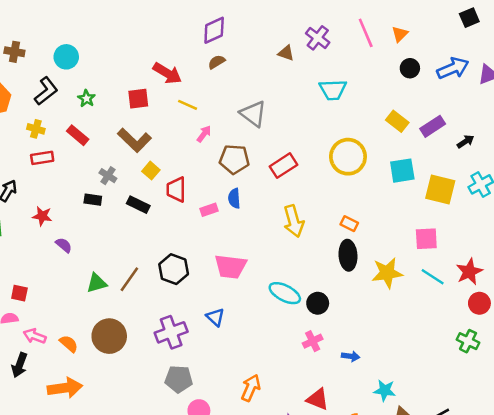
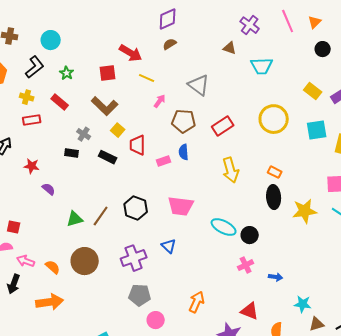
brown triangle: (286, 53) -> (230, 48), moved

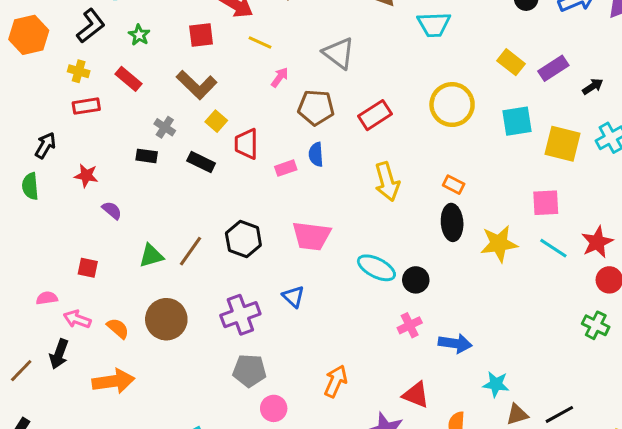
red square: (14, 227) -> (88, 268), moved
blue arrow: (276, 277) -> (455, 343), size x1.5

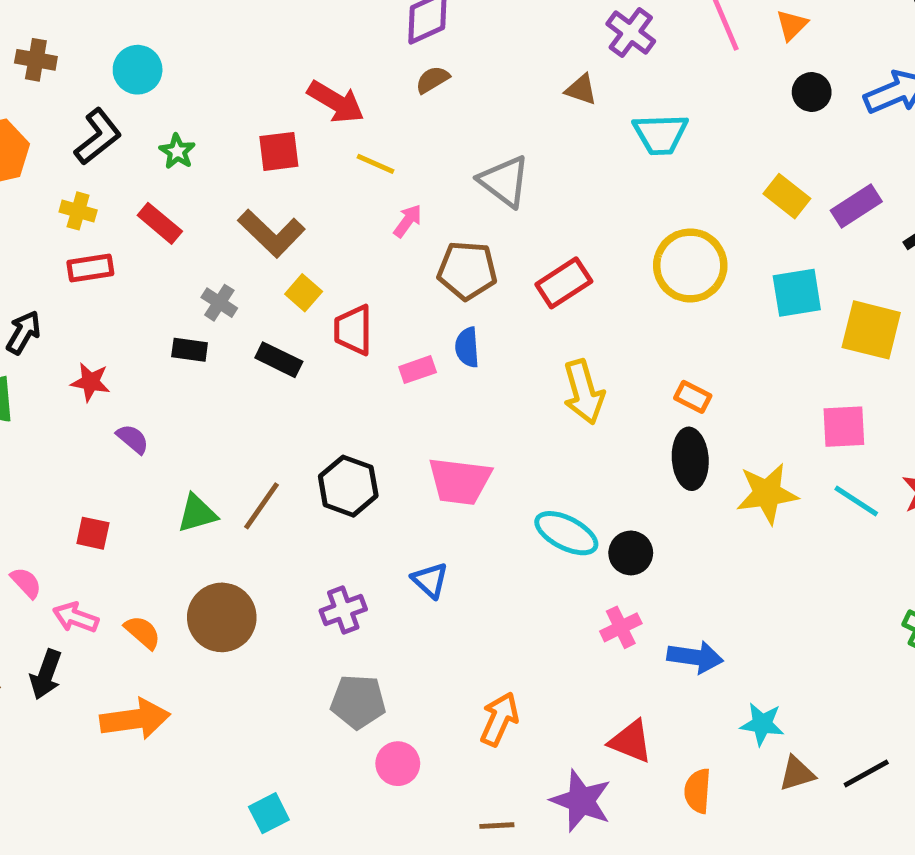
pink semicircle: (47, 298) -> (26, 583), turned 55
purple cross: (240, 315) -> (343, 610), size x0.7

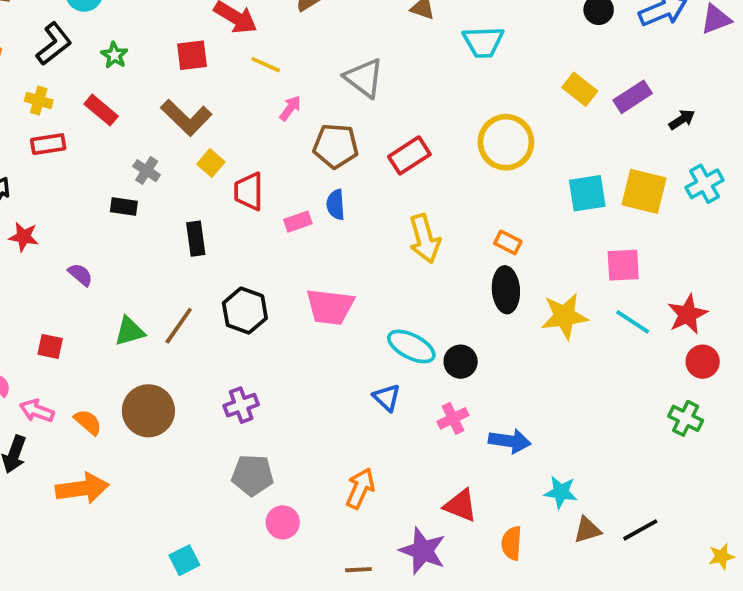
cyan square: (797, 293) -> (587, 193), moved
black rectangle: (279, 360) -> (196, 239), moved, turned 56
red star: (90, 382) -> (24, 237), moved
blue triangle: (430, 580) -> (387, 398), moved

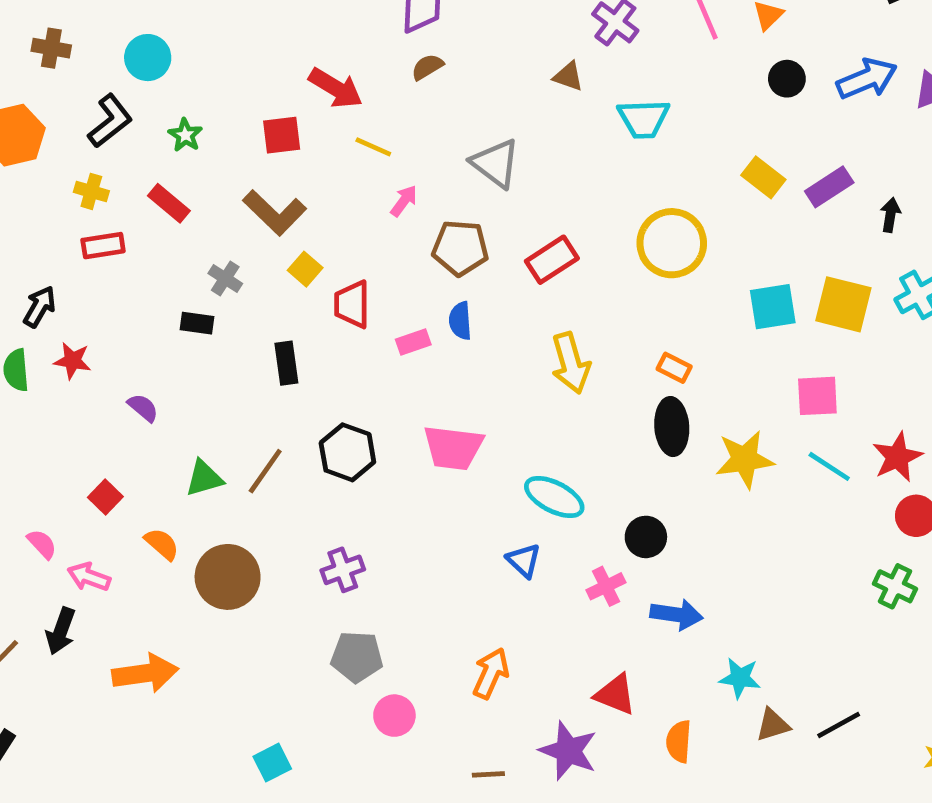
black arrow: (682, 119) -> (890, 215), turned -48
red square: (50, 346) -> (105, 497), turned 32
black circle: (461, 362) -> (646, 537), moved
orange semicircle: (88, 422) -> (162, 544), moved

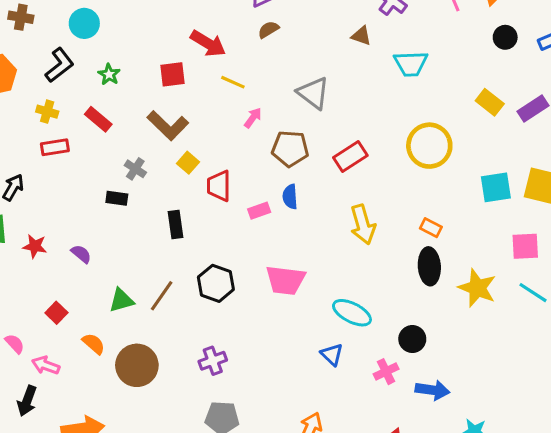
red star: (72, 361) -> (35, 246), moved
yellow star: (745, 459) -> (477, 288), turned 30

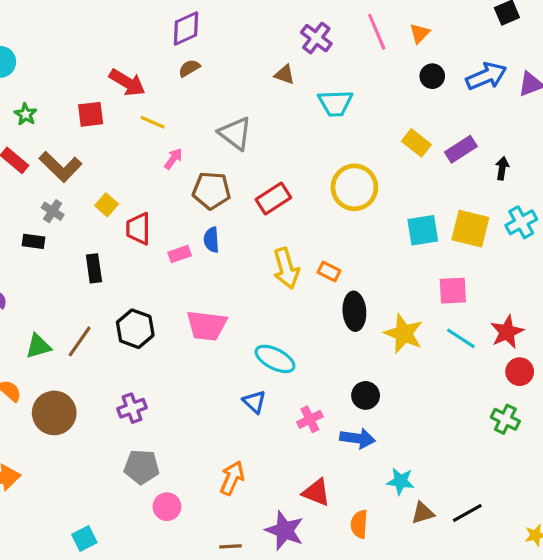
brown L-shape: (168, 126) -> (61, 167), moved
orange rectangle: (431, 228) -> (329, 272), moved
black circle: (412, 339) -> (366, 395), moved

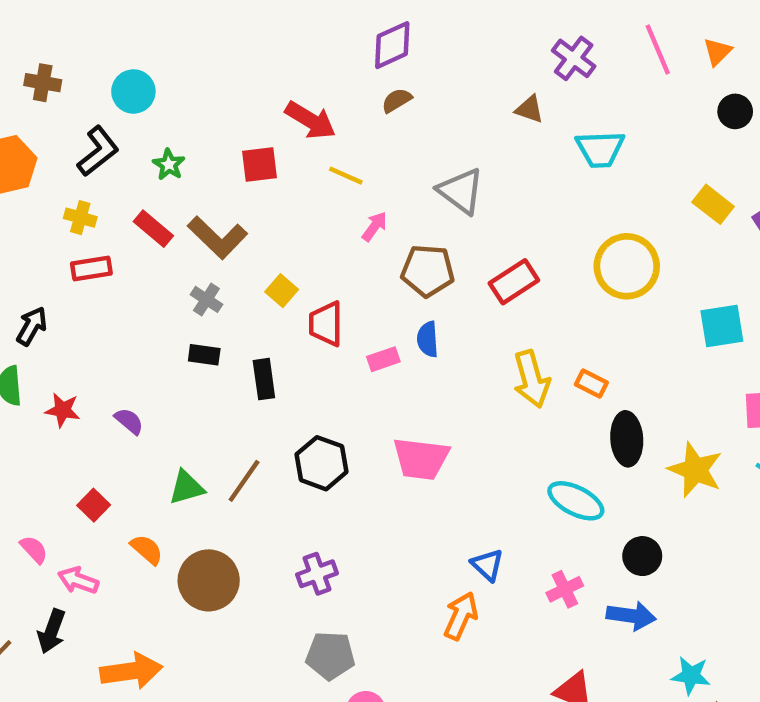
black rectangle: (34, 241) -> (204, 355), moved
cyan ellipse: (275, 359) -> (576, 501), moved
orange arrow: (232, 478) -> (461, 616), moved

